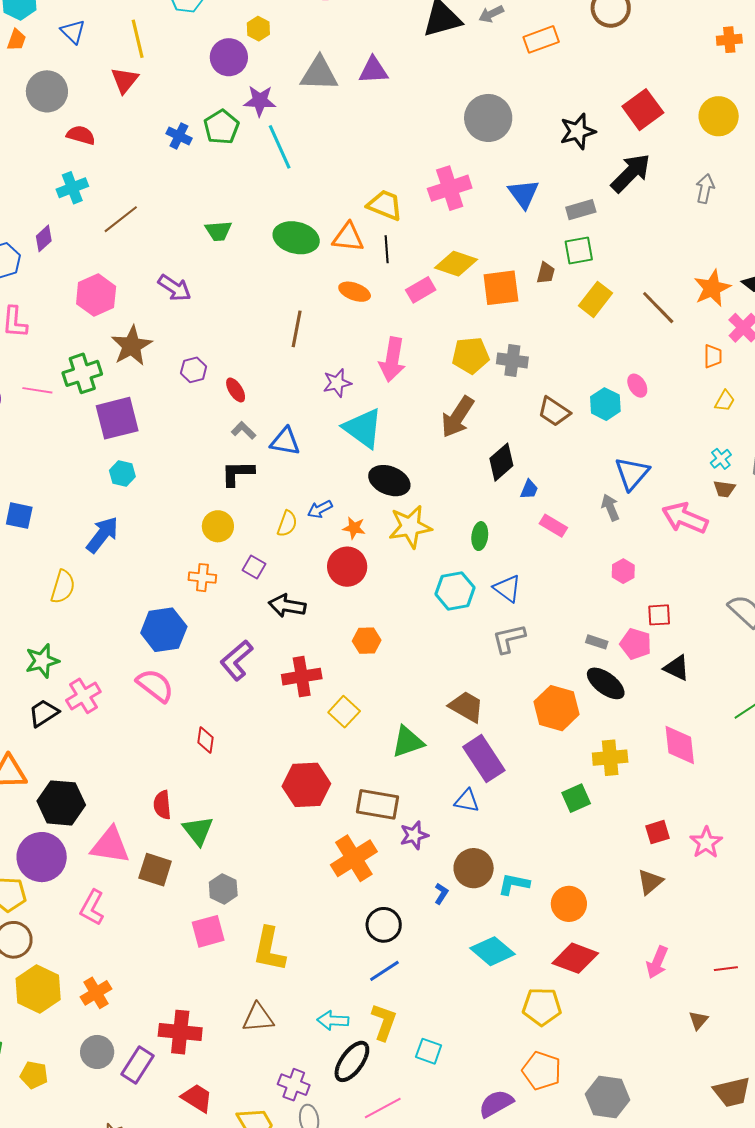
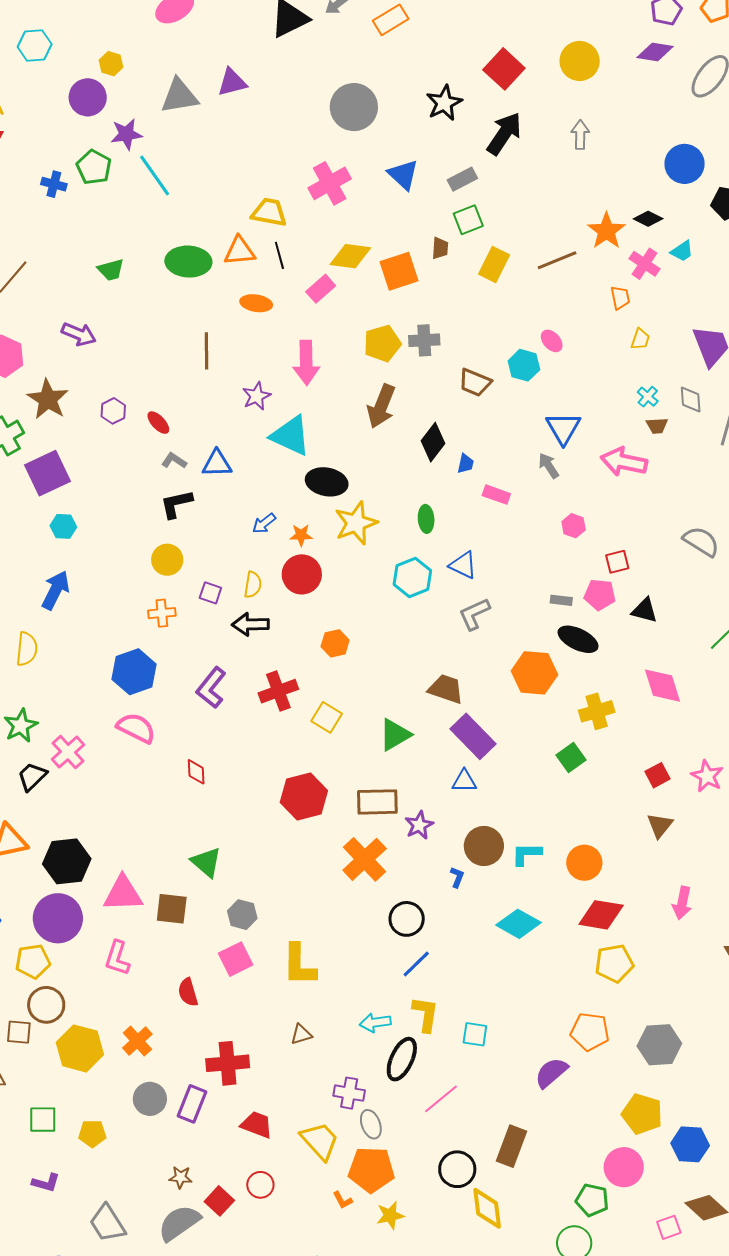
brown line: (658, 308) -> (557, 260), turned -57
yellow semicircle: (287, 524) -> (253, 585), moved
red semicircle: (162, 805) -> (188, 992), moved
yellow pentagon: (542, 1007) -> (614, 963), moved
brown triangle: (258, 1018) -> (301, 1034), size x0.7

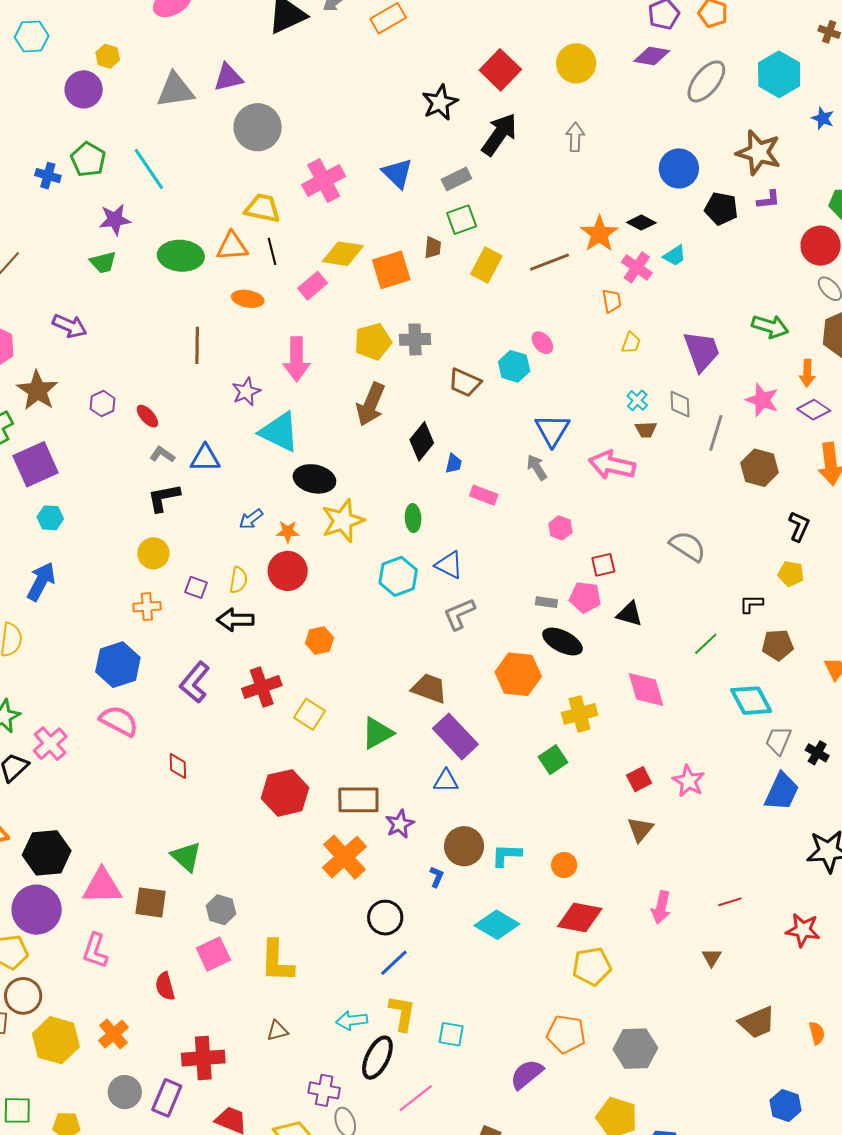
gray circle: (354, 107) -> (258, 127), moved
purple star: (126, 134) -> (115, 220), moved
orange circle: (584, 863) -> (564, 865), size x0.7

